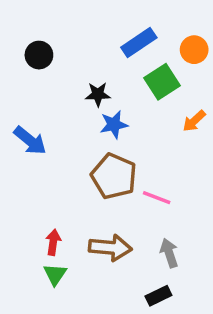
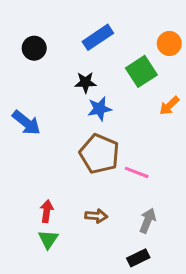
blue rectangle: (139, 43) -> (98, 37), moved
brown arrow: (110, 248) -> (96, 216), size x0.6
gray arrow: (169, 253) -> (148, 221), turned 40

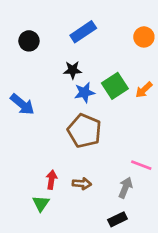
green square: (141, 71) -> (115, 86), moved
pink line: (137, 172) -> (141, 165), moved
red arrow: (47, 211) -> (51, 180), moved

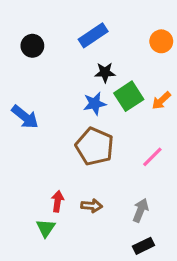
black star: (73, 70) -> (105, 72), moved
pink line: (141, 165) -> (152, 157), moved, turned -66
black rectangle: (117, 219) -> (144, 246), moved

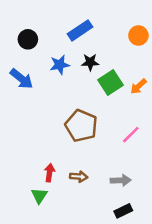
blue star: (95, 104) -> (60, 65), moved
blue arrow: (25, 117) -> (22, 79), moved
gray arrow: (141, 210) -> (121, 180), turned 66

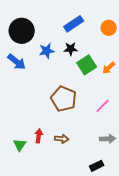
blue rectangle: (80, 30) -> (74, 24), moved
black circle: (28, 39) -> (22, 31), size x1.6
gray arrow: (121, 180) -> (108, 139), moved
green triangle: (39, 196) -> (20, 145), moved

